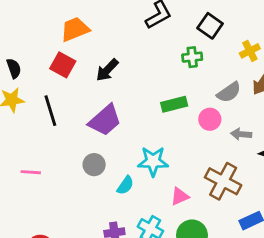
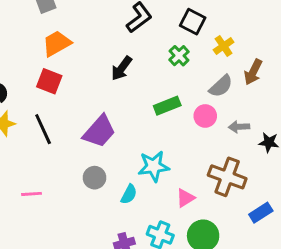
yellow cross: (250, 51) -> (224, 46), moved
green cross: (192, 57) -> (179, 56), turned -30
black arrow: (107, 70) -> (121, 68), moved

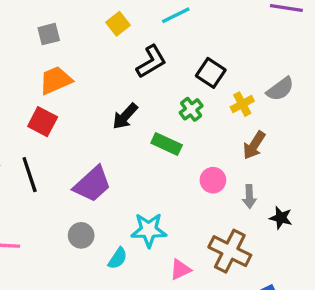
brown arrow: (253, 72) -> (254, 145), moved
gray semicircle: (221, 86) -> (280, 89), moved
green rectangle: (167, 106) -> (167, 144), moved, turned 40
gray arrow: (239, 127) -> (249, 197), turned -96

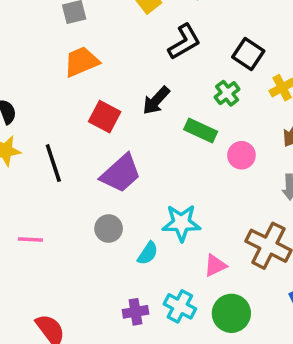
red square: (43, 122) -> (105, 117), moved
pink circle: (213, 180) -> (241, 155), moved

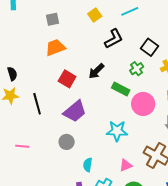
pink circle: (241, 155) -> (143, 104), size x1.5
cyan star: (181, 223) -> (117, 131), moved
cyan semicircle: (148, 253) -> (88, 165), moved, turned 152

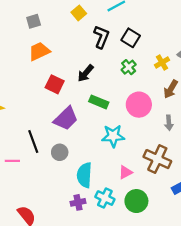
black L-shape: (114, 39) -> (101, 37), turned -35
black square: (149, 47) -> (131, 38), moved
green rectangle: (121, 89) -> (99, 102), moved
black line: (37, 104) -> (33, 141), moved
cyan semicircle: (88, 165) -> (84, 175), size x1.6

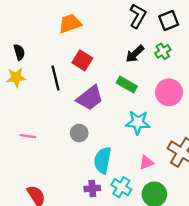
black square: (131, 38) -> (169, 21), turned 30
black arrow: (86, 73) -> (135, 54), moved
black line: (33, 141) -> (55, 78), moved

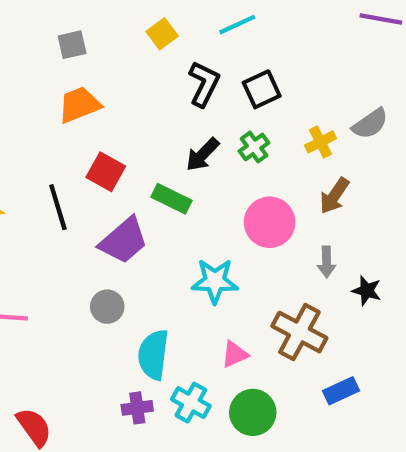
green rectangle: (127, 85) -> (172, 199), moved

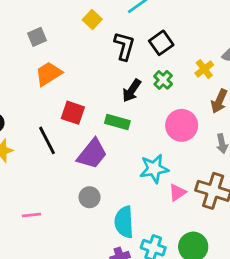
pink triangle: (235, 354) -> (177, 193), moved

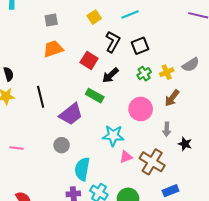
green cross: (163, 80) -> (144, 74), moved
red square: (73, 113) -> (89, 60), moved

